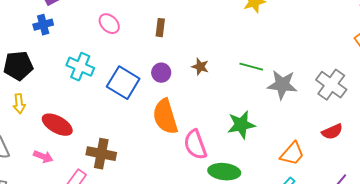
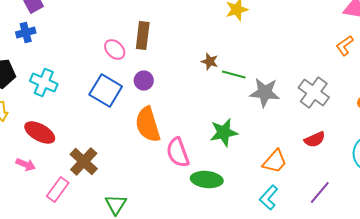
pink ellipse: (109, 24) -> (115, 50), moved
brown rectangle: (160, 28) -> (143, 36), size x1.5
cyan cross: (80, 67) -> (44, 82), moved
brown star: (200, 67) -> (210, 62), moved
brown cross: (101, 154) -> (84, 162), turned 32

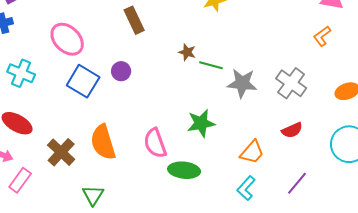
brown rectangle: (143, 36) -> (134, 20), moved, turned -32
pink ellipse: (115, 50) -> (67, 39), moved, size x1.6
orange semicircle: (148, 124) -> (103, 142), moved
pink rectangle: (58, 190) -> (20, 180), moved

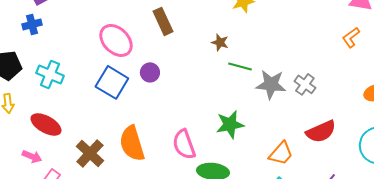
pink ellipse: (67, 39) -> (116, 40), moved
brown star: (187, 52) -> (220, 42), moved
gray cross: (291, 83) -> (305, 84), moved, size x0.7
red semicircle: (292, 130) -> (321, 131), size x1.4

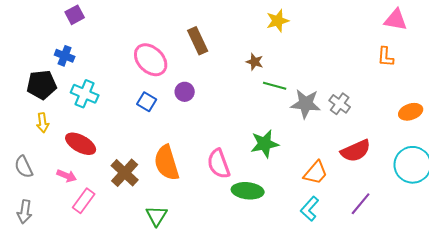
blue cross: (32, 24) -> (65, 56), moved, turned 36
orange L-shape: (351, 37) -> (386, 57), turned -50
blue square: (112, 82) -> (147, 102), size x0.6

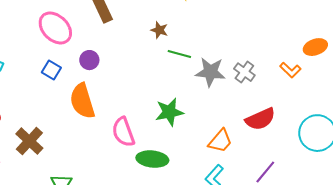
orange L-shape: (386, 57) -> (290, 70), moved, turned -50
orange ellipse: (411, 112) -> (315, 47), moved
orange semicircle: (167, 163) -> (82, 101), moved

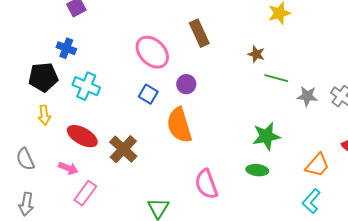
gray star: (210, 72) -> (307, 96), size x0.7
pink semicircle: (123, 132) -> (206, 184), moved
brown cross: (29, 141) -> (123, 149), moved
green ellipse: (152, 159) -> (257, 170), moved, size x0.7

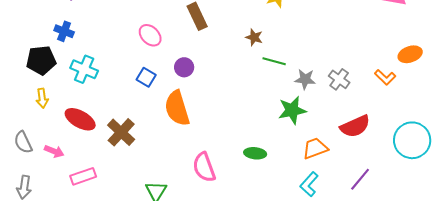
pink ellipse: (152, 52) -> (150, 35), size x0.7
green star: (266, 136) -> (292, 110), moved
orange trapezoid: (317, 165) -> (315, 148), turned -152
pink arrow: (68, 168) -> (54, 151), moved
pink rectangle: (85, 193) -> (83, 176), turned 35

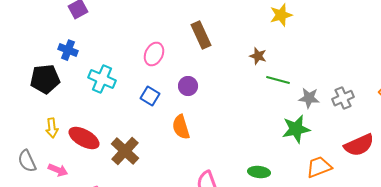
pink ellipse: (150, 35) -> (154, 54), turned 70
cyan cross: (84, 69) -> (102, 79), moved
gray cross: (339, 79) -> (343, 98), turned 30
yellow arrow: (42, 98) -> (52, 128), moved
orange semicircle: (177, 108) -> (181, 127), size x0.7

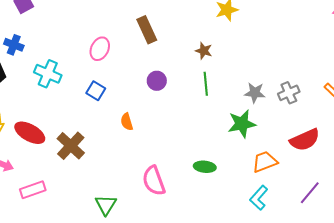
green line: (278, 80) -> (206, 84), moved, turned 70
purple circle: (188, 86) -> (157, 81), moved
orange semicircle: (181, 127) -> (127, 122), size x0.7

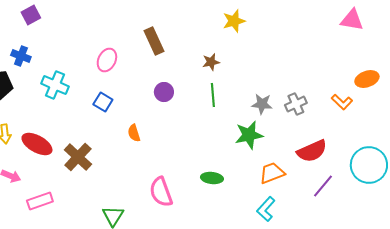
brown star: (204, 51) -> (211, 62), turned -30
purple line: (310, 193) -> (323, 186), moved

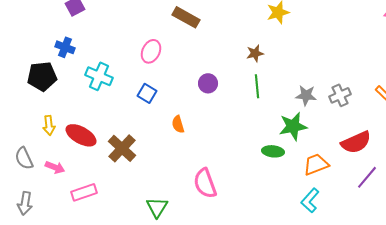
brown rectangle: (154, 41) -> (186, 17), moved, turned -36
green ellipse: (212, 178) -> (273, 151), moved

